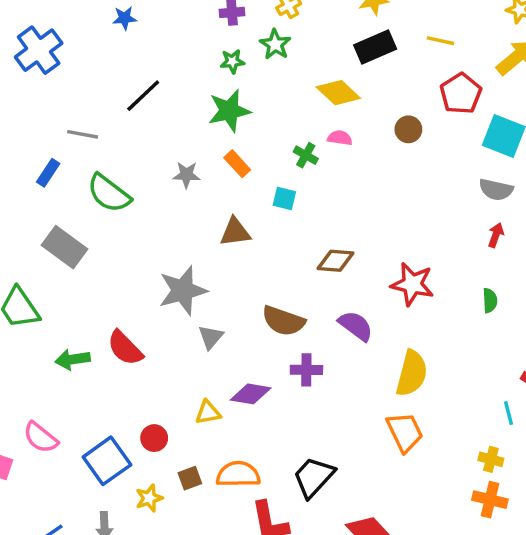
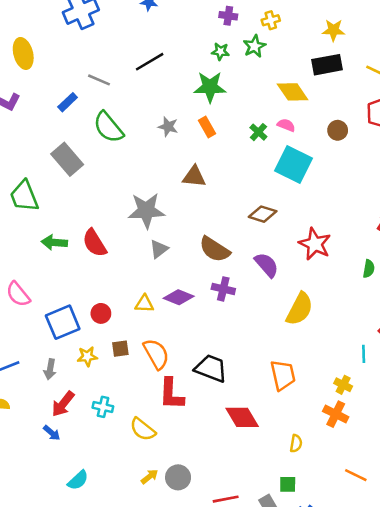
cyan square: (284, 199) -> (294, 165), moved, size x2.0
orange trapezoid: (405, 432) -> (283, 375), moved
orange semicircle: (238, 474) -> (156, 354), turned 48
black trapezoid: (314, 477) -> (211, 368), turned 56

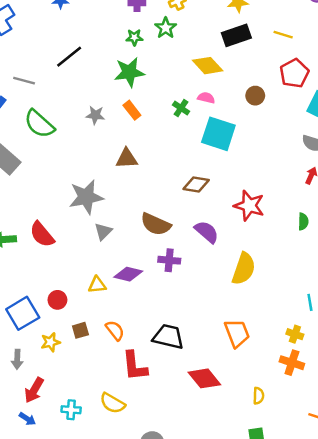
orange semicircle: (156, 354) -> (115, 330), size x0.7
cyan cross: (103, 407) -> (71, 410), moved

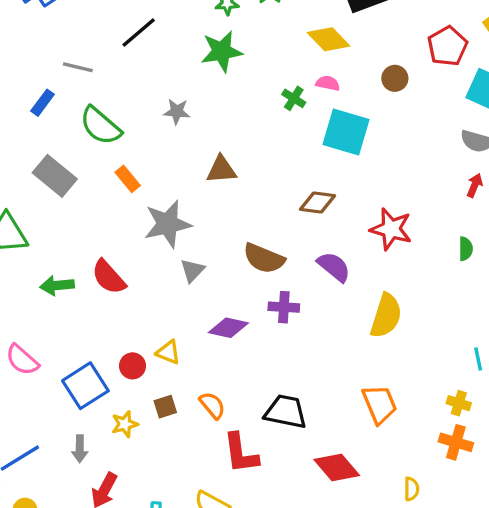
orange rectangle: (132, 110) -> (128, 179), moved
yellow triangle: (97, 285) -> (168, 352), moved, turned 30

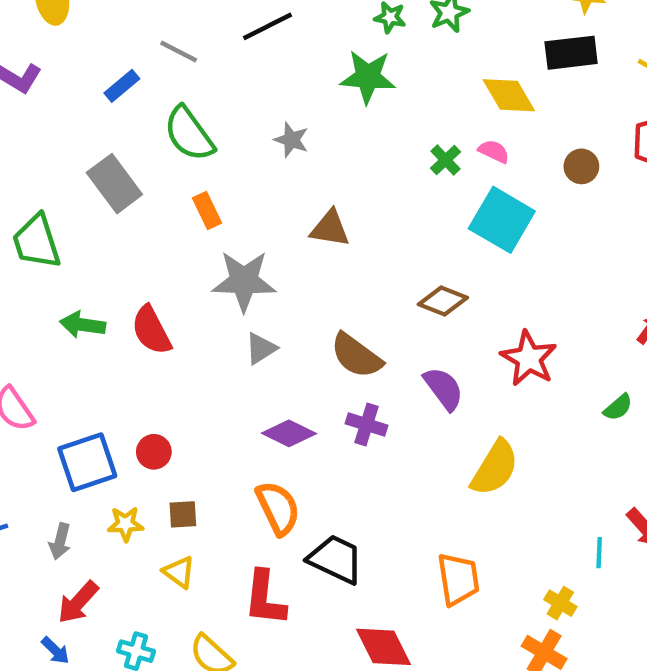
green semicircle: (466, 249) -> (618, 407), turned 35
yellow triangle: (168, 352) -> (179, 572), moved
orange semicircle: (212, 405) -> (278, 508), moved, size x1.4

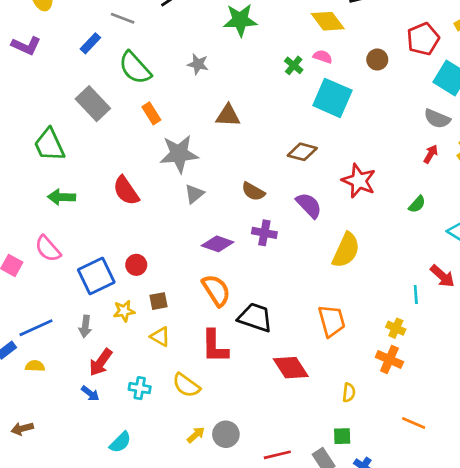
green arrow: (83, 325) -> (62, 197), moved
brown semicircle: (356, 356) -> (253, 191), size x0.7

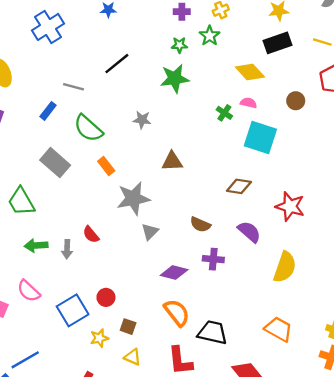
red semicircle: (126, 191) -> (91, 235), size x0.7
brown square: (158, 301) -> (128, 327), turned 35
orange trapezoid: (332, 321) -> (279, 329), turned -40
gray arrow: (85, 326) -> (67, 249), moved

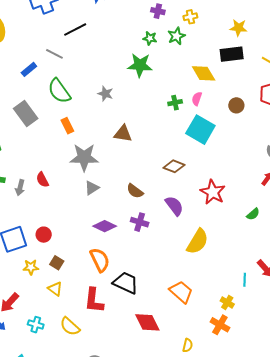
black line: (117, 64) -> (75, 30), moved
pink semicircle: (249, 103) -> (197, 99), turned -96
green cross: (224, 113) -> (175, 103), turned 32

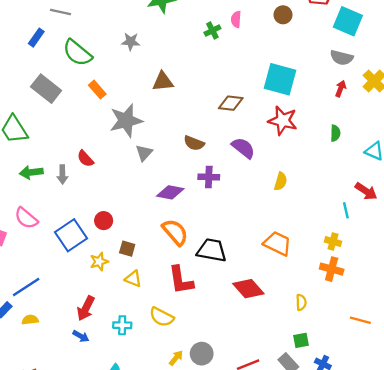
cyan square: (200, 130) -> (280, 79), moved
green semicircle: (253, 214) -> (335, 133), turned -32
yellow semicircle: (198, 242) -> (281, 181), size x0.6

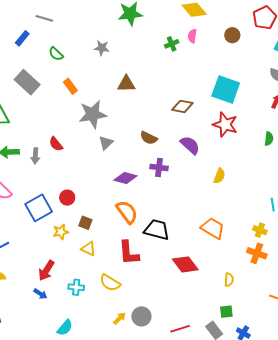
green semicircle: (77, 53) -> (56, 54), size x0.6

